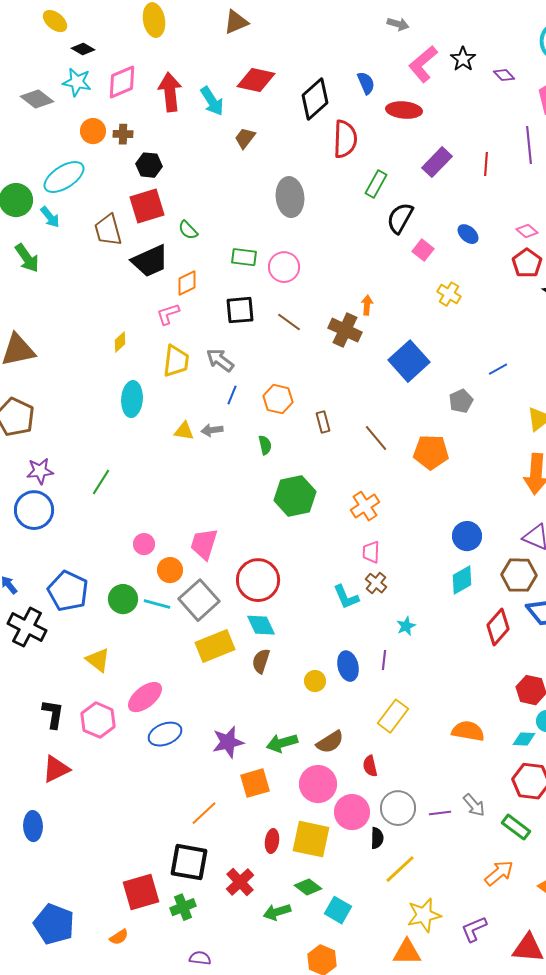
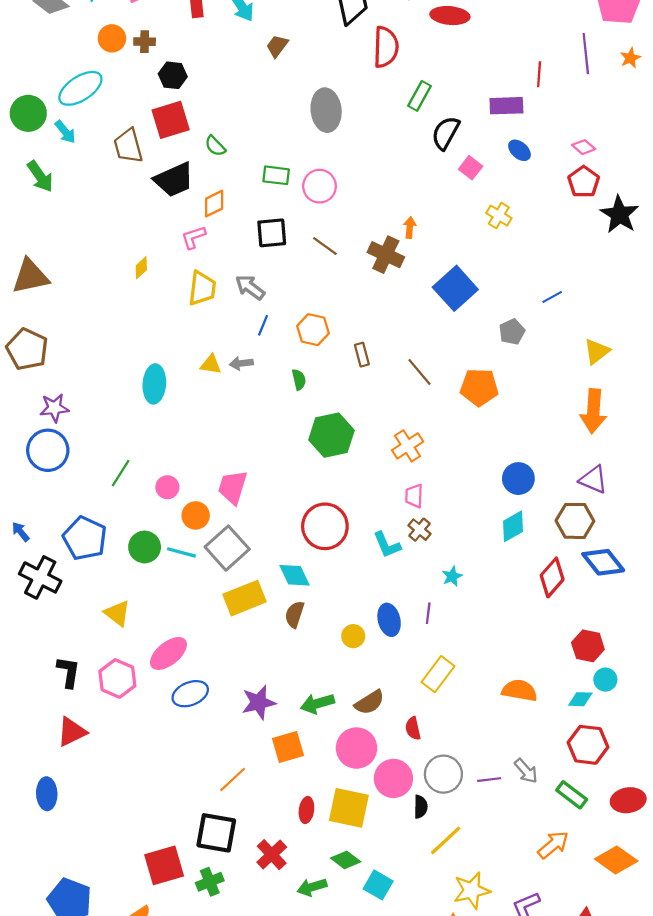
purple rectangle: (437, 162) -> (506, 106), moved, turned 44
cyan ellipse: (132, 399) -> (154, 384), moved
green line: (101, 482) -> (121, 473), moved
red circle: (258, 580) -> (325, 526), moved

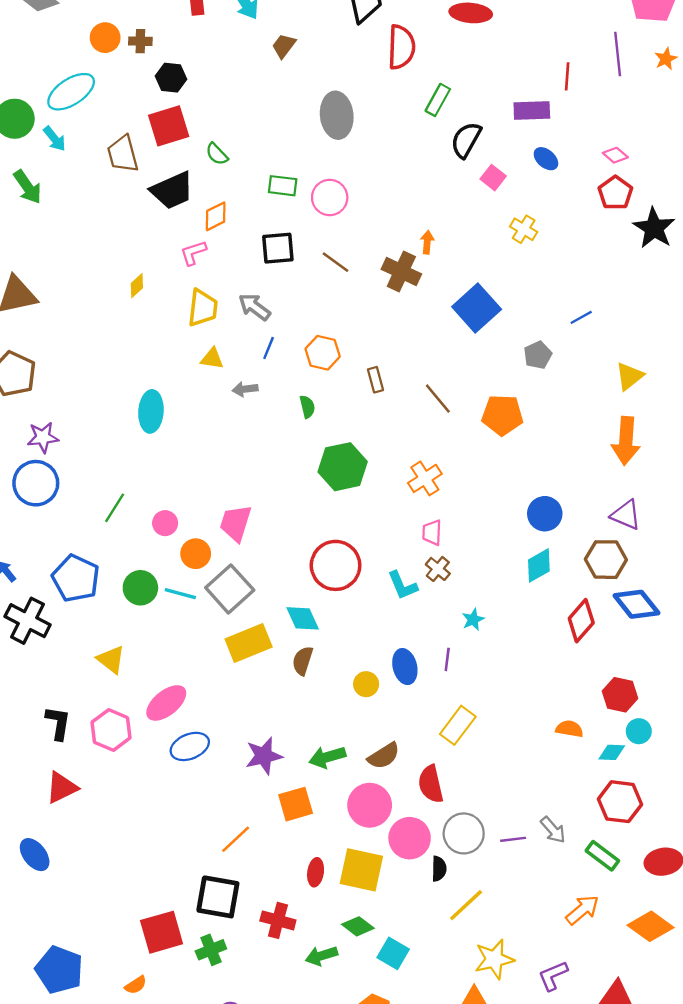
yellow triangle: (211, 364) -> (212, 359), moved
orange semicircle: (519, 690) -> (569, 729), moved, size x0.7
red semicircle: (413, 728) -> (431, 784), size x1.5
blue ellipse: (47, 794) -> (35, 855), turned -36
red cross: (272, 855) -> (278, 920), turned -32

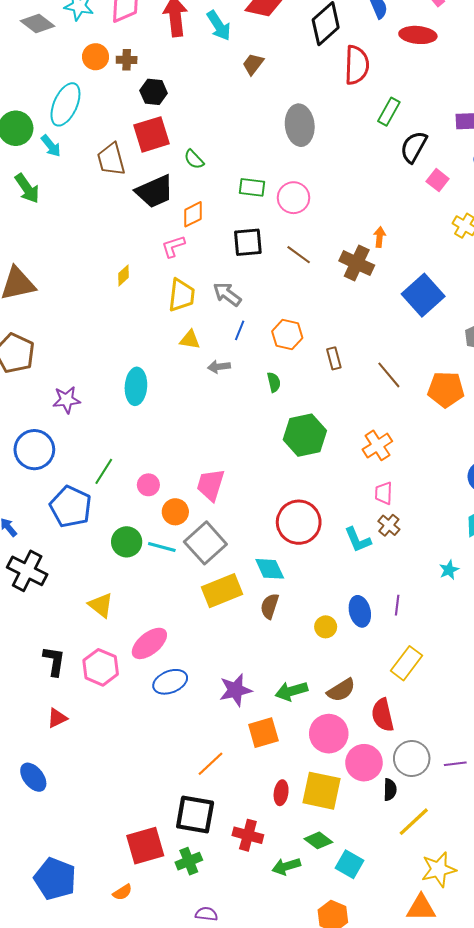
cyan ellipse: (71, 92) -> (65, 104), turned -33
purple star: (43, 437) -> (66, 400), moved
blue pentagon: (76, 578) -> (71, 507), moved
cyan star: (473, 620) -> (449, 570), moved
red triangle: (62, 788) -> (57, 718), size x0.7

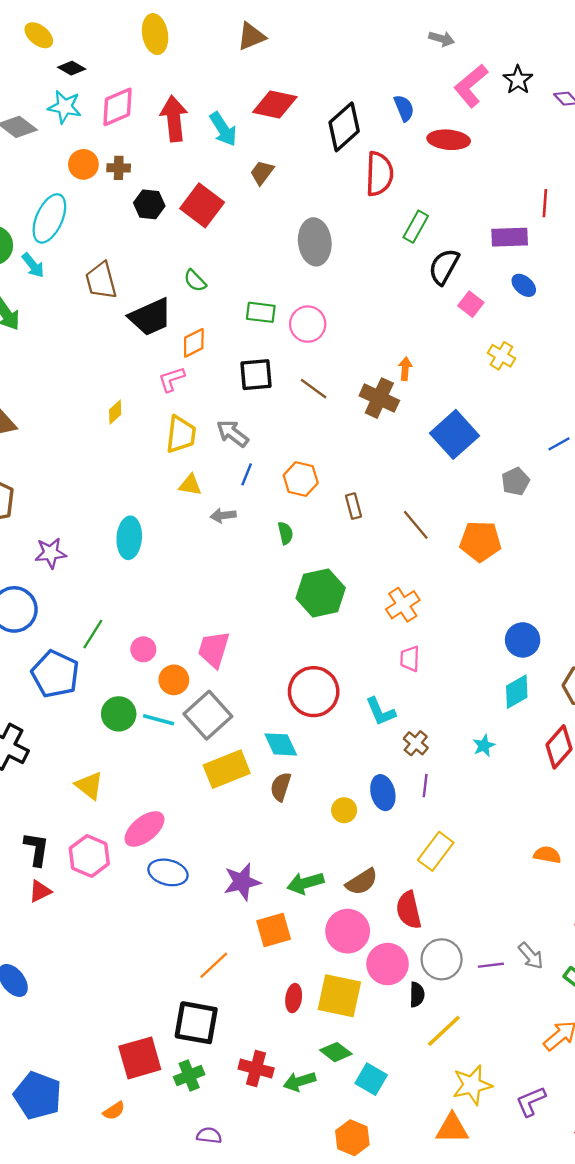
red square: (151, 134) -> (202, 205), moved, turned -36
brown cross: (389, 525) -> (416, 743), moved
blue ellipse: (170, 682) -> (168, 872), turned 36
red triangle: (57, 718) -> (40, 891), moved
red cross: (248, 835) -> (256, 1069), moved

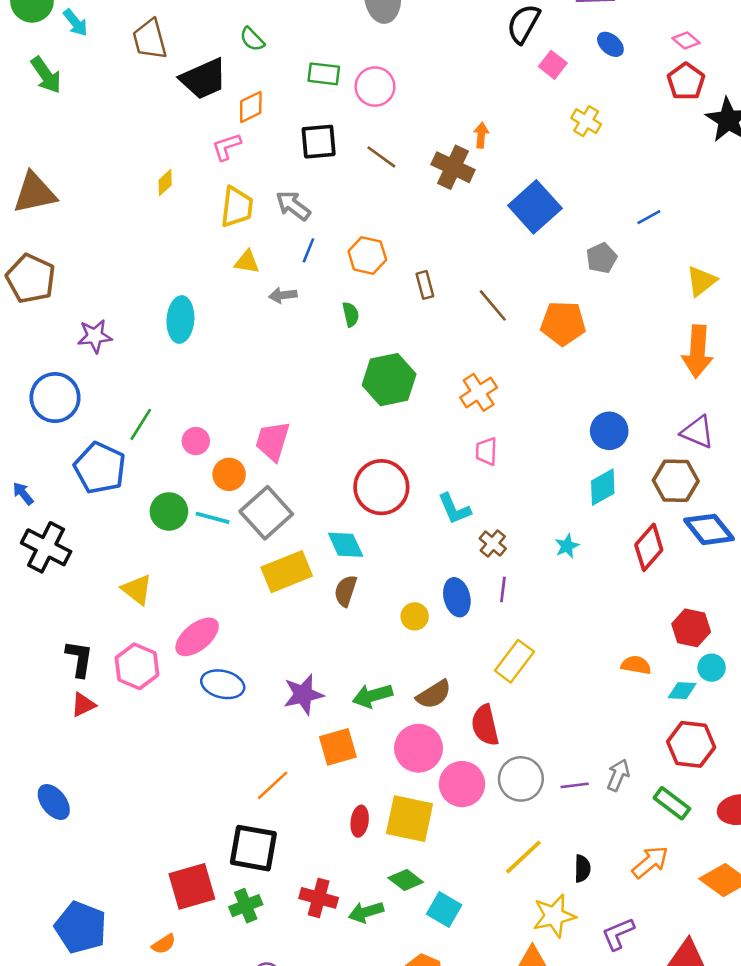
gray arrow: (531, 956) -> (618, 775), turned -116
black semicircle: (417, 995) -> (582, 869), moved

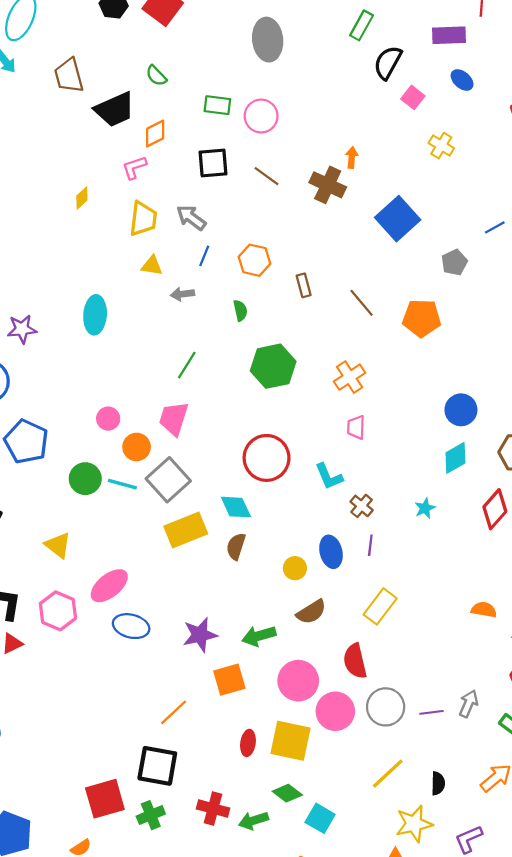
green line: (141, 424) -> (187, 365), moved
brown semicircle: (434, 694) -> (311, 612), moved

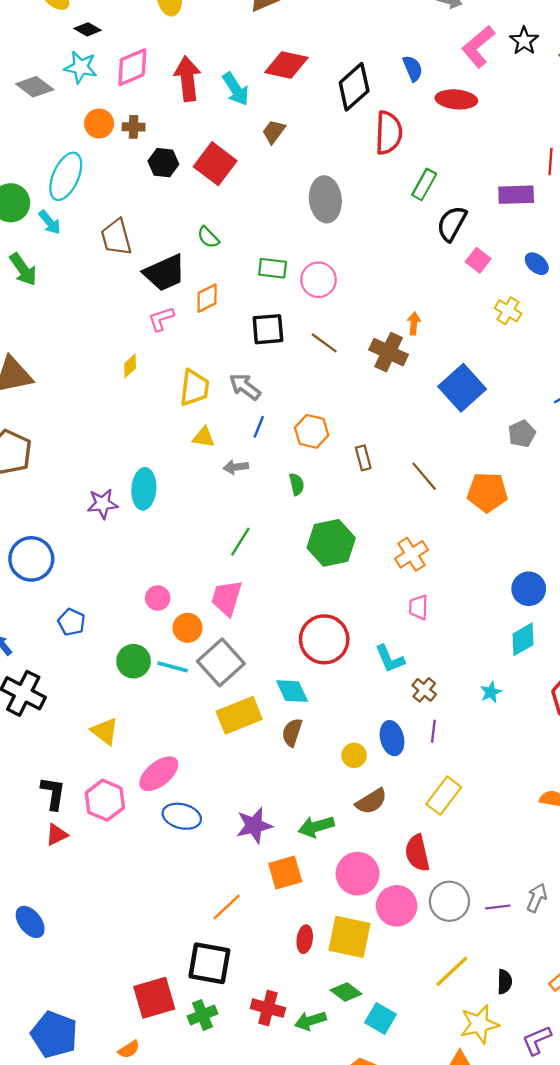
blue ellipse: (462, 80) -> (537, 264), moved
pink L-shape: (134, 167) -> (161, 319), moved
purple star: (22, 329) -> (103, 504), moved
blue pentagon: (26, 442) -> (71, 622), size x0.6

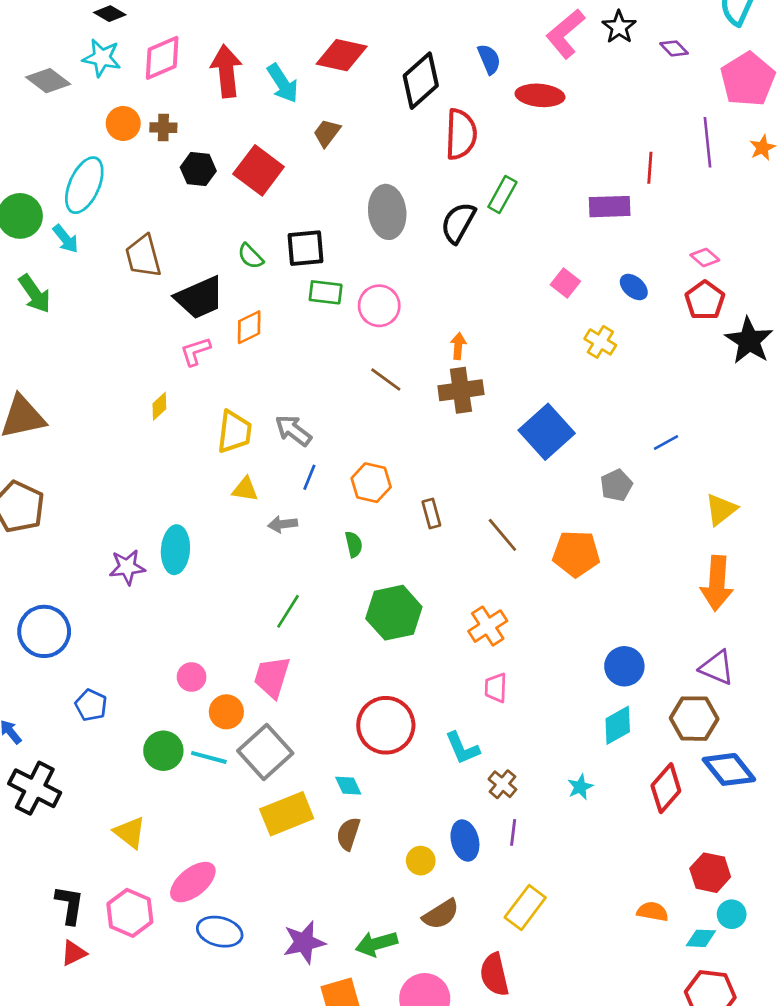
black semicircle: (452, 223) -> (458, 223), moved
orange arrow: (414, 323) -> (458, 346), moved
black square: (268, 329) -> (305, 248), moved
brown cross: (389, 352) -> (461, 390), turned -33
cyan diamond: (292, 691) -> (348, 786), size x0.7

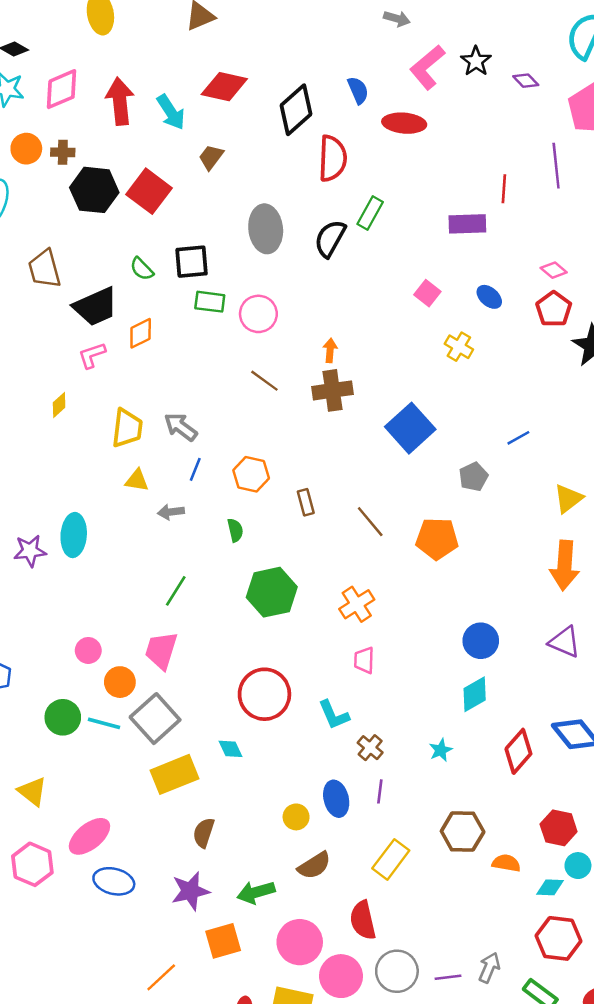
black hexagon: (198, 169) -> (94, 190), size x1.5
brown hexagon: (694, 719) -> (463, 832), moved
brown semicircle: (348, 834) -> (204, 833), moved

